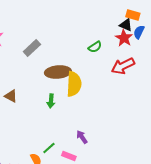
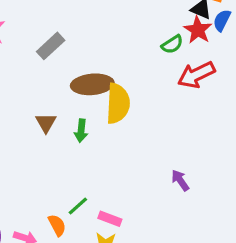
green semicircle: (95, 47) -> (172, 44), moved
brown triangle: (11, 96) -> (46, 123), moved, turned 32
purple arrow: (82, 137) -> (180, 180), moved

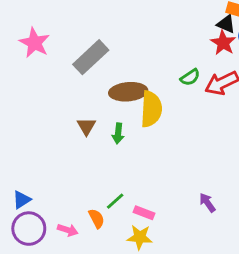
green semicircle: (172, 44) -> (190, 77), moved
gray rectangle: (51, 46) -> (91, 57), size x1.4
purple arrow: (180, 180) -> (207, 203), moved

